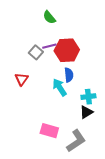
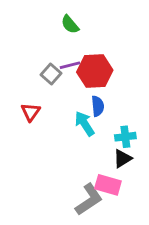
pink rectangle: (49, 131) -> (108, 185), moved
gray L-shape: (76, 141) -> (89, 199), moved

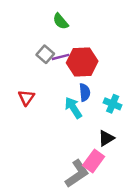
gray square: (51, 74) -> (45, 54), moved
cyan cross: (125, 137) -> (113, 104), moved, turned 30
pink rectangle: (108, 185) -> (94, 161), turned -70

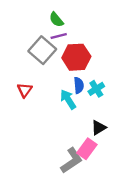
gray square: (45, 54) -> (42, 50), size x1.6
purple line: (61, 57) -> (59, 36), moved
cyan cross: (113, 104) -> (96, 89), moved, turned 35

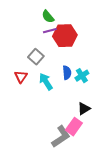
gray square: (42, 50) -> (36, 57), moved, size x0.7
red hexagon: (76, 57) -> (65, 36), moved
cyan arrow: (68, 99) -> (46, 82), moved

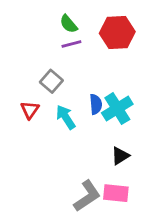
red hexagon: (65, 36) -> (117, 33), moved
cyan cross: (82, 76) -> (117, 109), size x1.5
pink rectangle: (74, 127) -> (116, 193), moved, turned 60

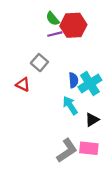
red hexagon: (117, 33) -> (73, 25), moved
red triangle: (30, 110) -> (23, 85), turned -40
cyan arrow: (66, 117) -> (70, 105), moved

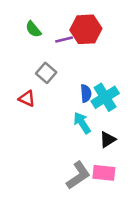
green semicircle: (53, 19) -> (33, 29), moved

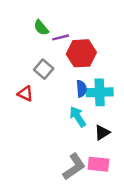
green semicircle: (33, 29) -> (41, 28), moved
red hexagon: (86, 29) -> (81, 53), moved
cyan cross: (105, 97) -> (100, 92), turned 30

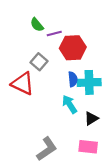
red triangle: (25, 94) -> (23, 84), size x1.6
gray L-shape: (74, 167) -> (47, 149), moved

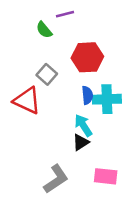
purple line: (54, 33) -> (65, 14), moved
black triangle: (91, 118) -> (81, 142), moved

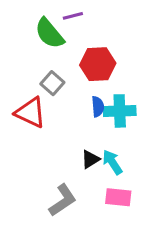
green semicircle: (44, 30) -> (49, 33), size x1.6
cyan arrow: (83, 125) -> (112, 162), moved

